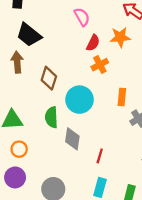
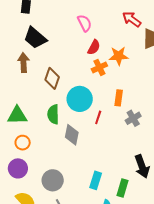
orange star: (120, 37) -> (119, 56), moved
red line: (100, 156) -> (98, 117), moved

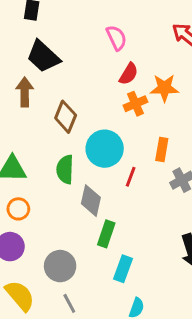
green rectangle: (122, 188) -> (106, 234), moved

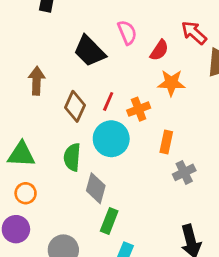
black trapezoid: (43, 56) -> (90, 51), moved
red semicircle: (129, 74) -> (159, 50), moved
orange cross: (135, 104) -> (139, 109), moved
red line: (131, 177) -> (108, 101), moved

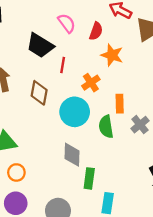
orange star: (171, 83) -> (112, 55), turned 30
red line: (108, 101) -> (63, 65), moved
green semicircle: (72, 157) -> (106, 127), moved

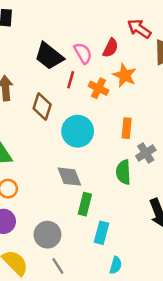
pink semicircle: (67, 23) -> (83, 53), moved
orange cross: (91, 83) -> (98, 88), moved, turned -36
green semicircle: (106, 127) -> (123, 172), moved
gray diamond: (72, 155) -> (69, 177), turned -30

